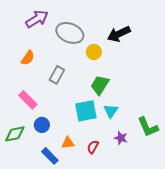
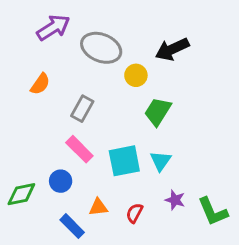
green trapezoid: (100, 85) -> (158, 112), moved
pink rectangle: (28, 100) -> (79, 149), moved
green L-shape: (148, 127) -> (213, 212), moved

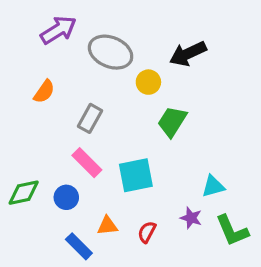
cyan triangle: (161, 161) -> (213, 186), moved, turned 40
green diamond: (21, 194) -> (24, 193), moved

